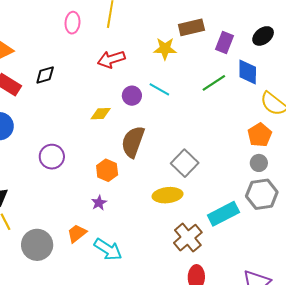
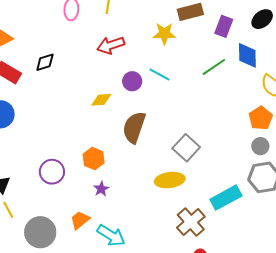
purple circle: (52, 157) -> (52, 172), moved
orange hexagon: (107, 170) -> (94, 159), moved

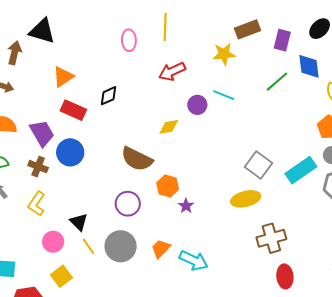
brown semicircle: (134, 127) -> (137, 159), moved, turned -76
purple star: (101, 189) -> (186, 206), moved
cyan rectangle: (226, 198) -> (301, 170), moved
brown cross: (191, 222) -> (271, 238), turned 32
gray circle: (40, 232) -> (121, 246), moved

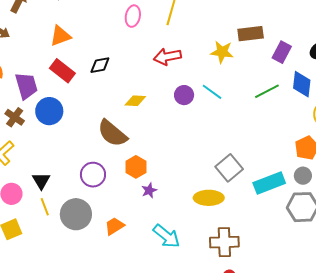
yellow diamond: (169, 127) -> (135, 101), moved
cyan arrow: (194, 260) -> (167, 236), moved

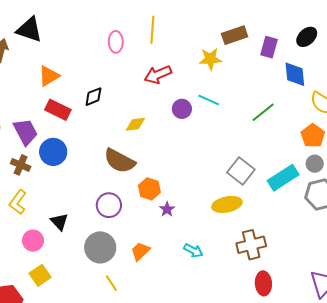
green line: (267, 91) -> (263, 112), moved
yellow line: (45, 207) -> (111, 283), moved
cyan arrow: (167, 236) -> (193, 251), size x0.7

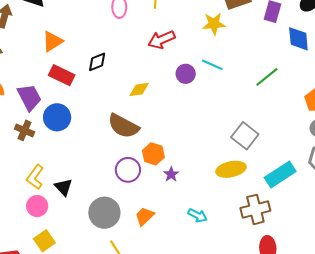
cyan rectangle: (283, 178) -> (280, 175), moved
yellow L-shape: (18, 202) -> (35, 177), moved
purple circle: (109, 205) -> (128, 170), moved

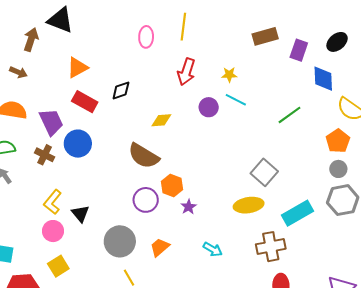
yellow star: (214, 24) -> (229, 75), moved, size x0.7
red arrow: (161, 40) -> (186, 72), turned -52

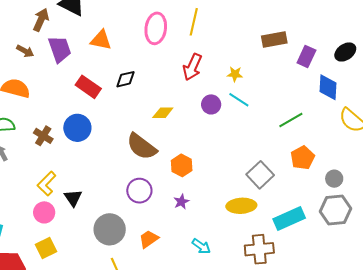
pink ellipse: (146, 37) -> (156, 28), size x1.4
orange triangle: (77, 67) -> (101, 40), moved, turned 35
purple trapezoid: (51, 122) -> (60, 49), moved
orange pentagon: (338, 141) -> (302, 158), moved
orange hexagon: (172, 185) -> (182, 165), moved

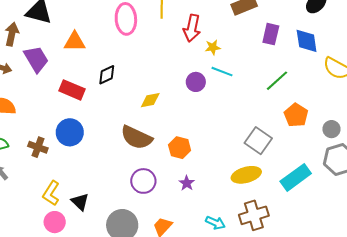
purple rectangle: (306, 56) -> (271, 34), moved
red arrow: (192, 67) -> (192, 28), moved
brown cross: (259, 249) -> (254, 215), moved

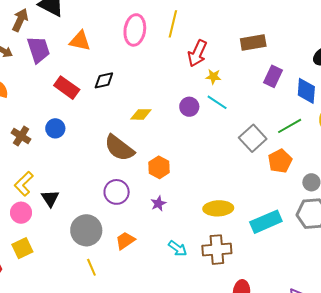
green line: (277, 81) -> (290, 126), moved
blue circle: (70, 132) -> (55, 128), size x0.7
gray square: (258, 141) -> (253, 138), moved

